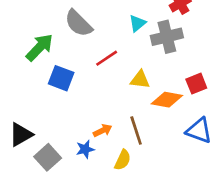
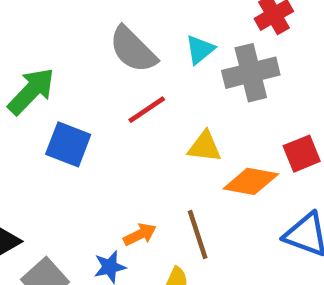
gray semicircle: (78, 23) -> (133, 50), moved

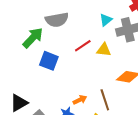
gray semicircle: (133, 50) -> (57, 20), moved, turned -55
yellow triangle: (205, 147) -> (104, 50), moved

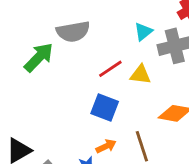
blue square: (49, 61) -> (105, 108), moved

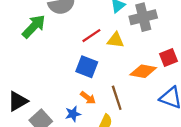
orange arrow: (106, 146) -> (88, 98), turned 63

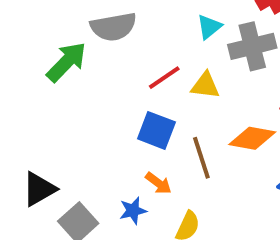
brown line: (117, 98) -> (201, 158), moved

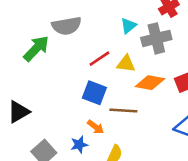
orange diamond: (252, 138) -> (150, 83), moved
brown line: (201, 158) -> (123, 110), turned -68
black triangle: (39, 189) -> (19, 112), moved

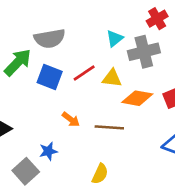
blue square: (94, 93) -> (50, 77), moved
orange arrow: (96, 127) -> (71, 119), moved
blue star: (79, 145) -> (48, 151), moved

